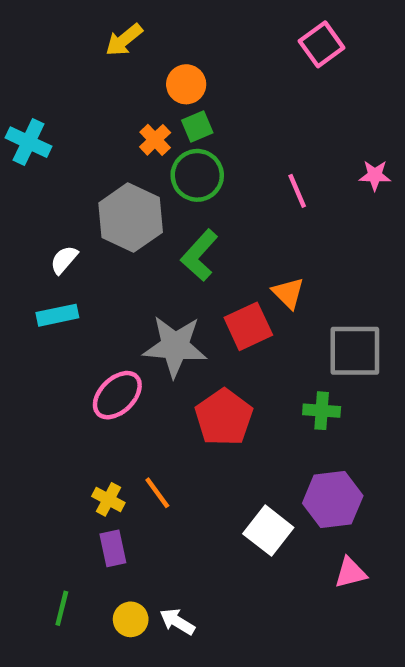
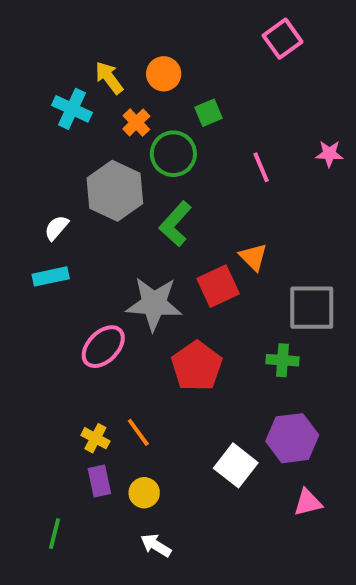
yellow arrow: (124, 40) -> (109, 78), moved, turned 92
green square: (197, 126) -> (208, 113), moved
cyan cross: (29, 142) -> (72, 109), moved
yellow circle: (131, 619) -> (144, 493), moved

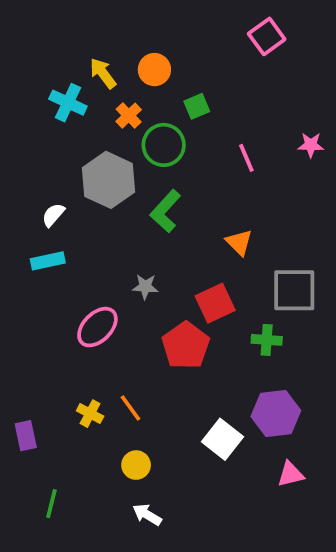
red square: (218, 286) -> (215, 303), moved
gray star: (154, 304) -> (145, 287), size x0.5
purple rectangle: (99, 481) -> (26, 436), moved

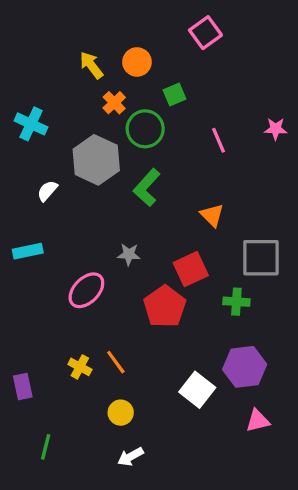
pink square: (267, 36) -> (205, 33), moved
cyan cross: (68, 103) -> (31, 124), moved
cyan rectangle: (48, 261) -> (28, 251), moved
white arrow: (147, 515) -> (130, 457), turned -60

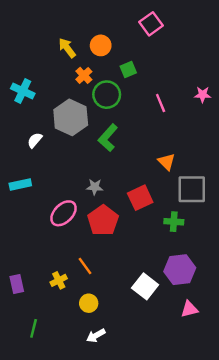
orange triangle: (212, 215) -> (167, 162), moved
red pentagon: (165, 307) -> (103, 220), moved
yellow cross: (80, 367) -> (59, 280), moved, turned 35

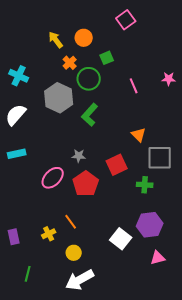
white semicircle: (35, 140) -> (16, 115), moved, size x1.6
white arrow: (96, 336) -> (80, 280), size x1.8

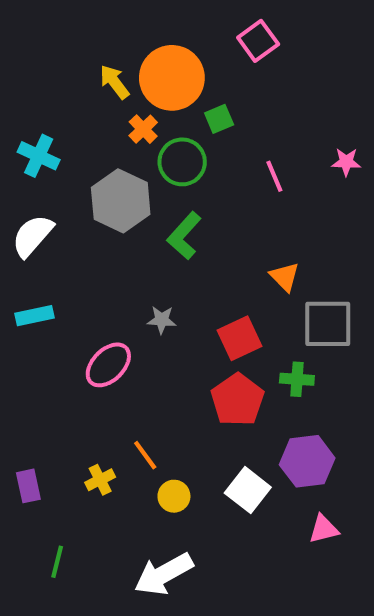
orange circle: (84, 38) -> (172, 78), size x1.8
red pentagon: (86, 184) -> (238, 400), moved
yellow circle: (74, 253) -> (174, 496), moved

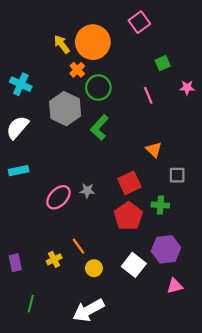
green square: (219, 119) -> (163, 63), moved
gray star: (162, 320) -> (87, 191), moved
gray square: (328, 324) -> (177, 175), size x0.6

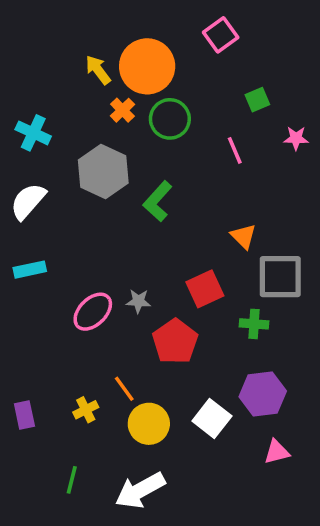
green circle: (98, 88) -> (170, 119), moved
gray square: (177, 175) -> (280, 277), size x1.8
red pentagon: (128, 216) -> (175, 341), moved
yellow circle: (94, 268) -> (149, 424), size x1.5
green line: (31, 304) -> (72, 480), moved

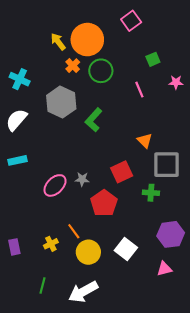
purple hexagon: (263, 394) -> (171, 234), moved

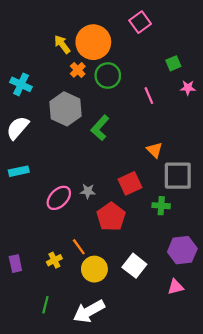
green square: (153, 59) -> (173, 63), moved

